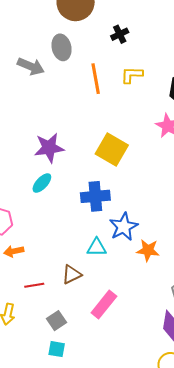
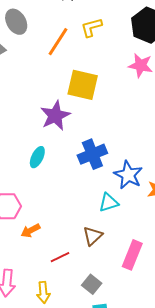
orange line: (96, 79) -> (58, 42), turned 60
purple star: (49, 148) -> (55, 116), moved
yellow square: (112, 150) -> (83, 85), moved

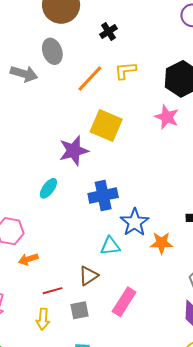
gray square: (92, 284) -> (79, 310), moved, turned 30
yellow arrow: (43, 292) -> (43, 319), moved

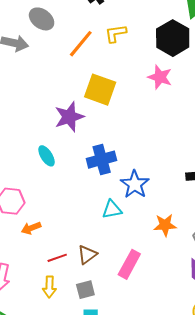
gray ellipse: (52, 51) -> (42, 19), turned -30
cyan ellipse: (48, 188) -> (47, 156), turned -65
orange star: (161, 243) -> (165, 225), moved
brown triangle: (88, 276) -> (87, 255), moved
gray square: (79, 310) -> (85, 290), moved

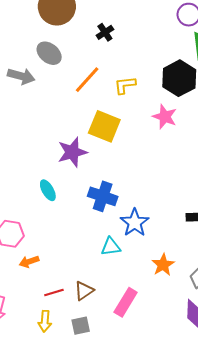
yellow L-shape: (116, 33) -> (125, 85), moved
blue cross: (102, 160) -> (103, 196), turned 32
orange star: (165, 225) -> (163, 265), turned -30

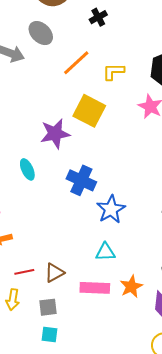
cyan triangle: (111, 247) -> (105, 252), moved
orange star: (163, 265) -> (131, 287), moved
pink rectangle: (126, 302) -> (95, 288), turned 56

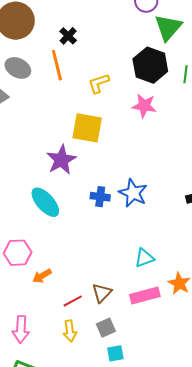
orange line: (76, 63) -> (57, 65), moved, turned -44
cyan ellipse: (27, 169) -> (45, 202), size x1.5
blue cross: (81, 180) -> (100, 197), size x0.7
blue star: (111, 209) -> (133, 193), moved

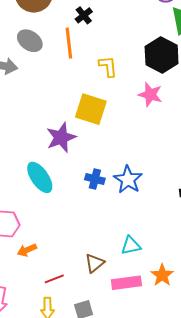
yellow L-shape: (99, 83) -> (108, 66), turned 95
brown triangle: (102, 293) -> (95, 263), moved

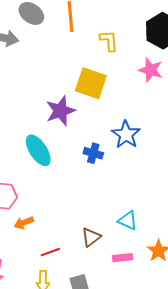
blue star: (128, 180) -> (126, 134), moved
cyan triangle: (131, 246) -> (128, 220), turned 35
pink rectangle: (126, 283) -> (122, 258), size x0.7

